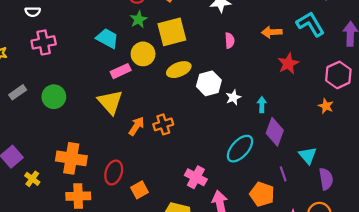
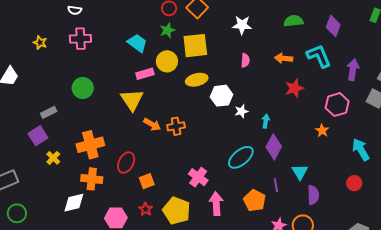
gray rectangle: (18, 92) -> (49, 112), moved
orange arrow: (136, 126) -> (152, 124), turned 78
orange cross: (71, 158) -> (90, 145), turned -32

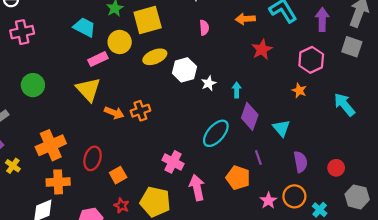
cyan triangle: (300, 172) -> (281, 128), moved
red circle: (354, 183) -> (336, 168), moved

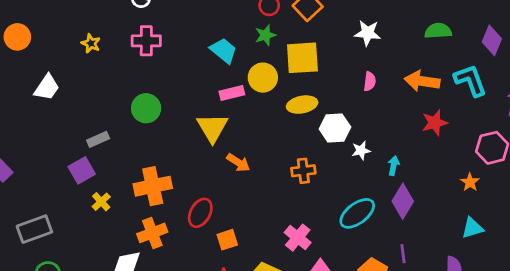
orange arrow: (245, 19) -> (422, 81), size x1.4
orange cross: (140, 111) -> (303, 171), moved
cyan triangle: (281, 128) -> (472, 228), moved, turned 42
orange cross: (58, 182) -> (152, 233), turned -30

